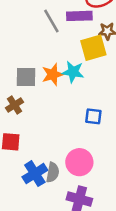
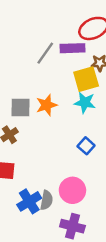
gray line: (51, 21) -> (45, 53), turned 65
cyan star: (73, 72) -> (85, 103), moved
blue square: (93, 116) -> (86, 146), turned 35

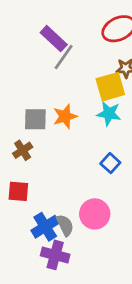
purple rectangle: (72, 48) -> (54, 39), moved, turned 45
gray semicircle: (47, 200) -> (65, 225), turned -36
purple cross: (72, 226) -> (55, 255), moved

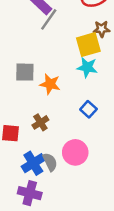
orange star: (65, 116) -> (50, 84), moved, turned 30
brown cross: (23, 150) -> (40, 122), moved
purple cross: (55, 255) -> (30, 193), moved

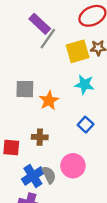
yellow square: (88, 45) -> (78, 51), moved
orange star: (50, 84) -> (49, 100), turned 30
brown cross: (40, 122) -> (40, 137), turned 35

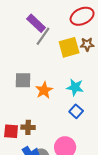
cyan star: (84, 84) -> (75, 87), moved
brown cross: (40, 137) -> (28, 127), moved

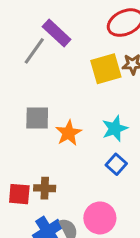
gray line: (43, 36) -> (34, 51), moved
cyan star: (75, 87) -> (115, 128), turned -30

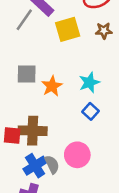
yellow square: (106, 69) -> (68, 29), moved
brown cross: (45, 188) -> (33, 131), size x1.6

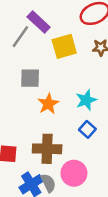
gray square: (27, 74) -> (30, 78), moved
brown cross: (33, 131) -> (47, 149), moved

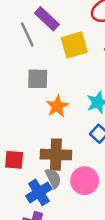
gray line: (20, 37) -> (27, 34), turned -60
gray semicircle: (48, 183) -> (53, 178), moved

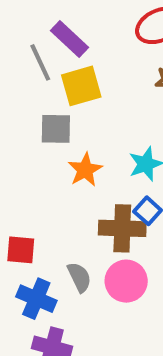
yellow square: (74, 45) -> (81, 86), moved
brown cross: (56, 155) -> (122, 228), moved
blue cross: (39, 192) -> (36, 299), moved, turned -35

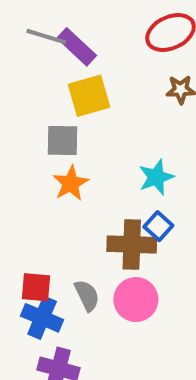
gray line: (40, 62) -> (46, 37), moved, turned -48
orange star: (85, 170) -> (71, 183), moved
red square: (21, 250) -> (36, 287), moved

